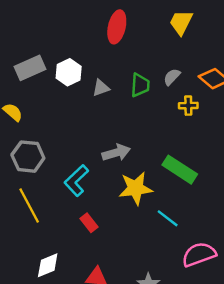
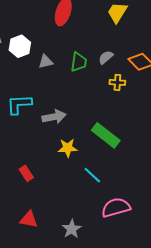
cyan L-shape: (76, 181) -> (19, 104), moved, turned 36
yellow star: (136, 188) -> (68, 148), size x0.7

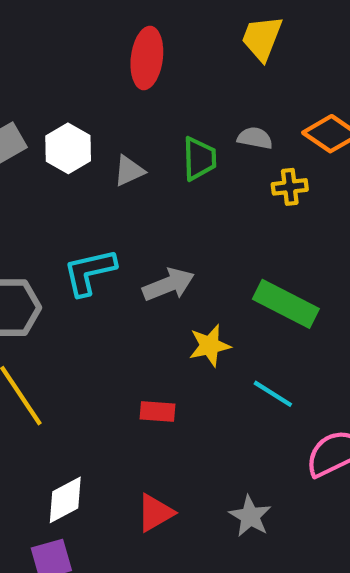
gray semicircle: (106, 57) -> (255, 138), turned 63
red rectangle: (26, 173) -> (157, 412), moved, turned -42
red triangle: (29, 219) -> (155, 513), turned -30

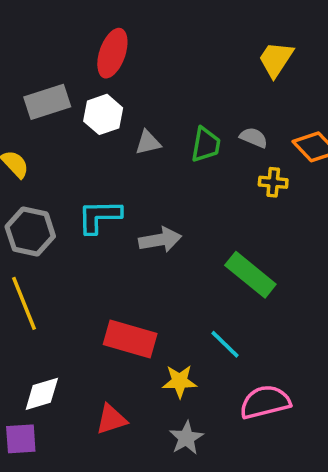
red ellipse: (147, 58) -> (112, 53), moved
yellow star: (210, 346) -> (180, 381), moved
red rectangle: (157, 412) -> (130, 339), size x1.8

